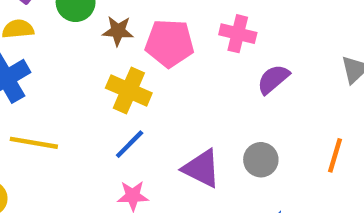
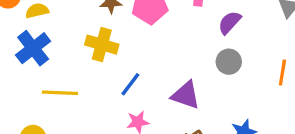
yellow cross: (129, 91) -> (102, 45), moved
gray circle: (261, 160) -> (229, 62), moved

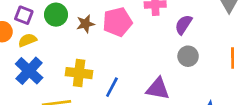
yellow cross: (102, 45) -> (79, 73), moved

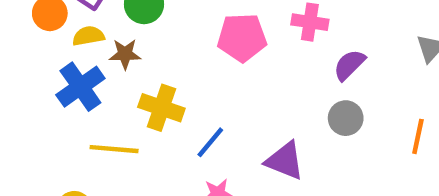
brown star: (85, 24) -> (125, 54), moved

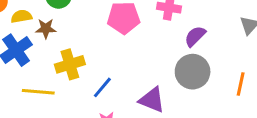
yellow cross: (161, 108) -> (70, 64), turned -36
gray circle: (346, 118) -> (193, 72), size x1.5

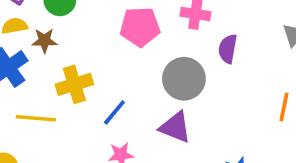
purple semicircle: (195, 36) -> (228, 49), turned -35
gray circle: (193, 72) -> (184, 79), moved

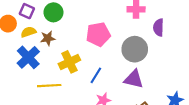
pink pentagon: (140, 27) -> (98, 34), moved

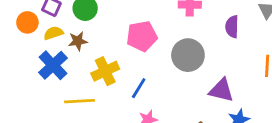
purple semicircle: (158, 27) -> (232, 27), moved
purple triangle: (134, 79) -> (221, 90), moved

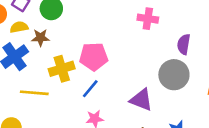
pink pentagon: (142, 36) -> (94, 57), moved
gray circle: (188, 55) -> (174, 75), moved
purple triangle: (221, 90) -> (141, 100), moved

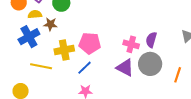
pink cross: (148, 19) -> (131, 44), moved
purple semicircle: (184, 44) -> (151, 40), moved
purple triangle: (141, 100) -> (125, 68), moved

